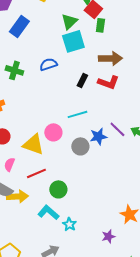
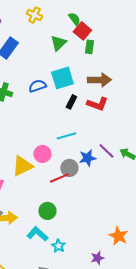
cyan square: (73, 41) -> (62, 78), moved
yellow triangle: (33, 144) -> (22, 166), turned -45
red line: (36, 173) -> (59, 178), moved

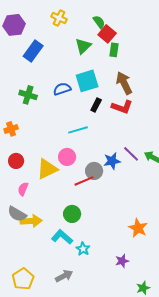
brown arrow: (99, 80) -> (124, 83), turned -115
cyan line: (66, 136) -> (78, 130), moved
orange star: (118, 236) -> (138, 228), moved

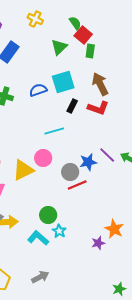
red line: (84, 181) -> (77, 185), moved
cyan star: (83, 249) -> (59, 231), moved
purple star: (122, 261) -> (98, 243), moved

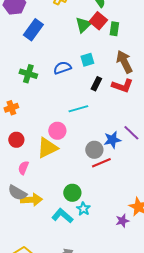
red square: (83, 35) -> (98, 21), moved
cyan square: (63, 82) -> (87, 60), size x0.6
pink circle: (43, 158) -> (57, 131), moved

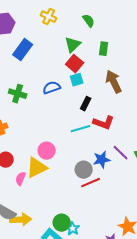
red square: (98, 21) -> (75, 64), moved
red L-shape: (122, 86) -> (104, 123), moved
cyan line: (78, 109) -> (81, 129), moved
pink semicircle: (23, 168) -> (21, 179), moved
green circle: (72, 193) -> (62, 223), moved

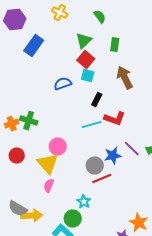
cyan square: (77, 80) -> (88, 76), turned 32
green cross: (18, 94) -> (29, 121), moved
yellow triangle: (37, 168) -> (48, 164), turned -45
pink semicircle: (21, 179) -> (49, 186), moved
cyan star: (73, 229) -> (84, 202), moved

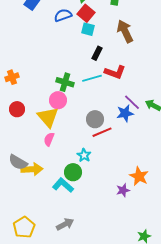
blue semicircle: (63, 84) -> (63, 15), moved
green cross: (29, 121) -> (65, 82), moved
blue star: (113, 156) -> (125, 113), moved

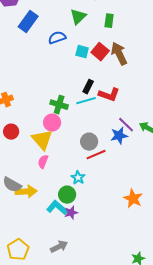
red square: (86, 13) -> (100, 52), moved
black rectangle: (97, 53) -> (88, 87), moved
purple star: (123, 190) -> (71, 213), moved

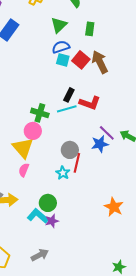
blue semicircle: (57, 38) -> (61, 47), moved
red line: (96, 155) -> (77, 163), turned -54
cyan star: (78, 178) -> (63, 173), moved

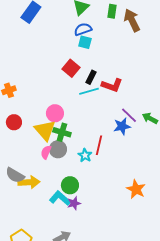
red square: (81, 60) -> (71, 68), moved
brown arrow: (100, 62) -> (132, 20), moved
green cross: (40, 113) -> (62, 132), moved
gray circle: (70, 150) -> (58, 149), moved

